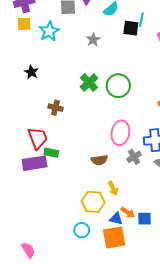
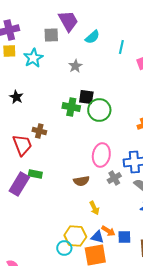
black square: (131, 28) -> (86, 97), moved
green cross: (89, 83) -> (71, 107), turned -36
red trapezoid: (38, 138) -> (22, 145), moved
purple rectangle: (35, 163) -> (19, 184), turned -50
yellow hexagon: (93, 202) -> (75, 236), moved

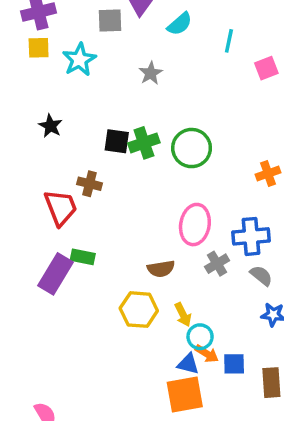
black square: (86, 97) -> (117, 141), moved
green cross: (71, 107) -> (144, 143), turned -30
yellow hexagon: (75, 236) -> (139, 310), moved
cyan circle: (64, 248) -> (200, 337), moved

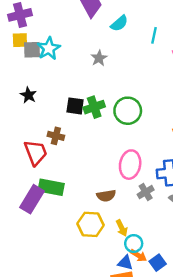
gray square: (110, 21) -> (32, 50), moved
green rectangle: (83, 257) -> (51, 187), size x1.5
blue square: (234, 364) -> (158, 263), turned -35

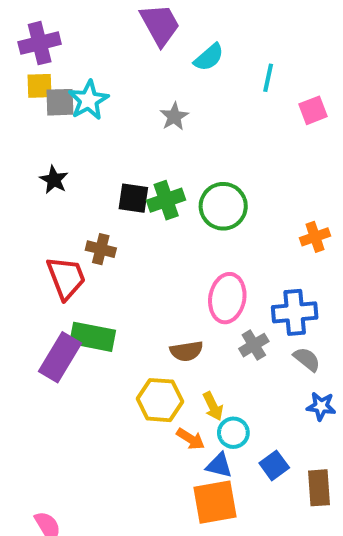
orange arrow: (138, 255) -> (191, 439), moved

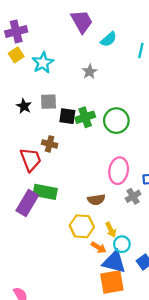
yellow square: (40, 86) -> (16, 55), turned -32
gray square: (60, 102) -> (48, 102), moved
blue triangle: (219, 465) -> (114, 262), size x1.6

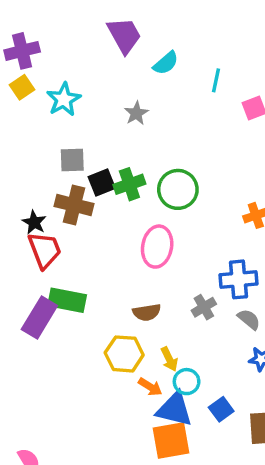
black star: (24, 106) -> (34, 222), moved
black square: (67, 116) -> (102, 183), turned -30
brown cross: (50, 144) -> (74, 205), moved, size x1.5
pink ellipse: (119, 171) -> (157, 247), moved

